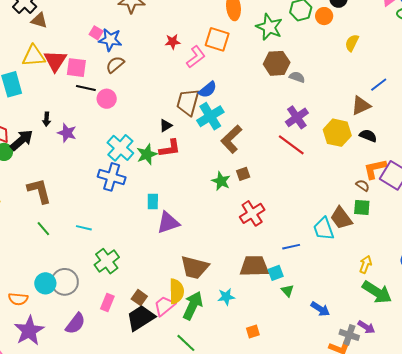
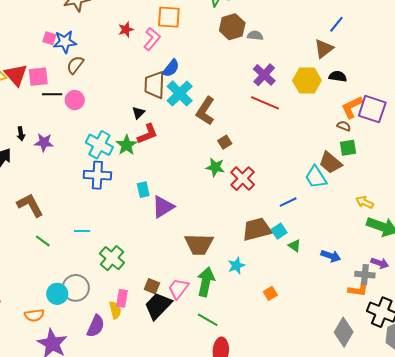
green star: (221, 181) -> (215, 167), moved
yellow arrow: (365, 264) -> (365, 202), turned -72
yellow semicircle: (176, 291) -> (115, 310), moved, size x0.7

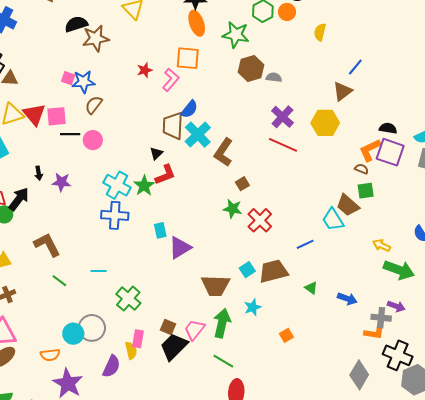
black semicircle: (338, 76) -> (388, 128), moved
cyan square: (279, 231) -> (247, 270), moved

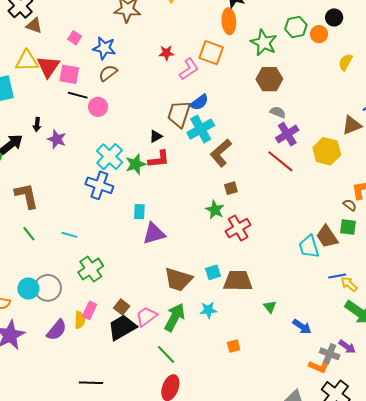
gray semicircle: (274, 77) -> (278, 112), moved
pink square: (68, 78) -> (75, 38), moved
blue line: (305, 244) -> (337, 276), moved

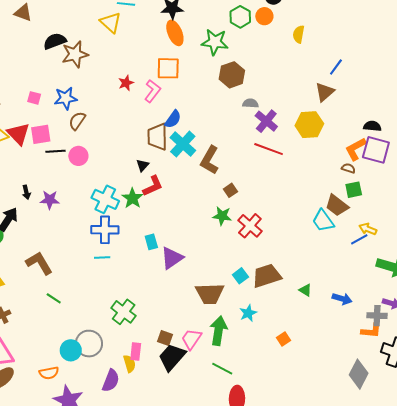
cyan line: (69, 235) -> (102, 258), moved
yellow arrow: (349, 284) -> (368, 229), moved

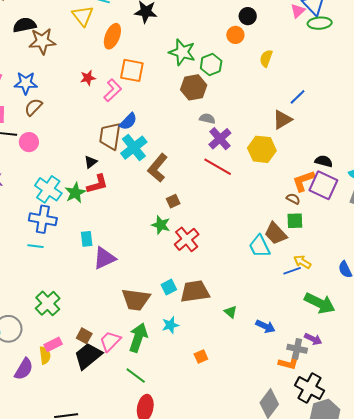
green hexagon: (240, 17) -> (211, 65), moved
orange ellipse: (175, 33) -> (112, 36), moved, turned 35
pink rectangle: (136, 352) -> (53, 344), turned 48

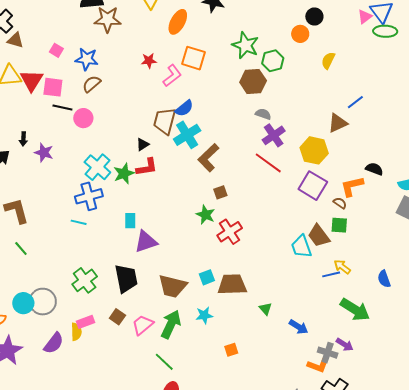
purple square: (323, 185) -> (313, 186), moved
blue cross: (43, 219) -> (89, 196), turned -32
black trapezoid: (88, 356) -> (126, 279), moved, turned 112

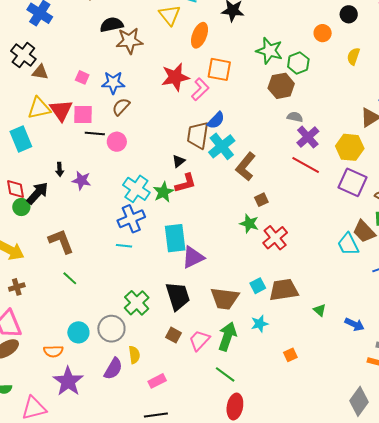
black circle: (314, 16) -> (349, 14), moved
red star: (149, 61) -> (175, 77), size x1.8
cyan rectangle: (130, 221) -> (175, 238), size x1.8
gray circle: (43, 302) -> (111, 329), moved
pink rectangle: (86, 322) -> (157, 381), moved

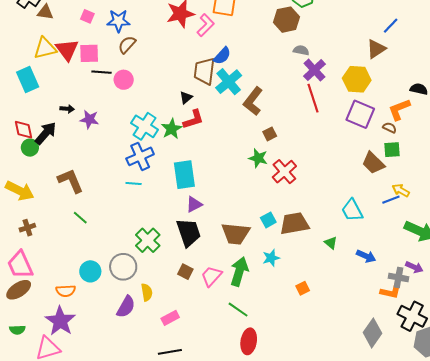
red line: (306, 165) -> (313, 98), turned 44
black arrow: (60, 169) -> (67, 109), turned -80
cyan trapezoid: (348, 244) -> (352, 210), moved
purple triangle: (193, 257) -> (194, 204), moved, size x0.7
purple star: (68, 381) -> (60, 321), moved

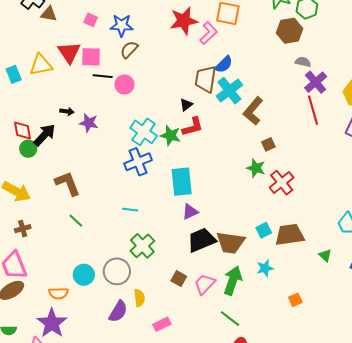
yellow triangle: (45, 48) -> (41, 65), moved
cyan rectangle: (28, 80) -> (14, 74), moved, size x0.7
green star: (172, 129) -> (171, 135), turned -30
cyan line: (134, 184) -> (130, 210), moved
black trapezoid: (189, 232) -> (201, 240), moved, turned -96

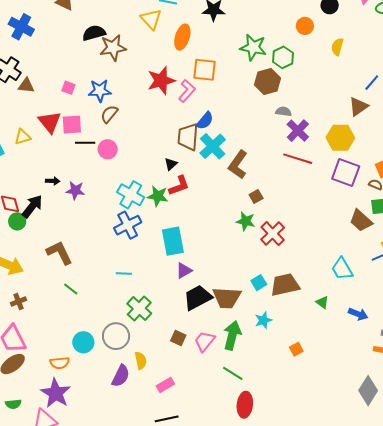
yellow triangle: (41, 65) -> (23, 137), size x0.7
red line: (313, 110) -> (298, 159), turned -52

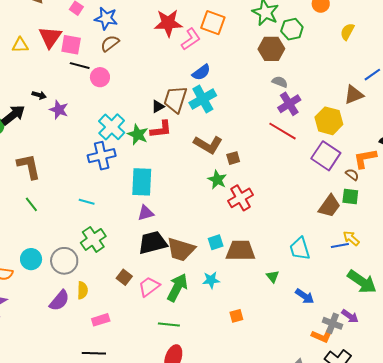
brown trapezoid: (188, 137) -> (175, 99), moved
brown L-shape: (238, 165) -> (208, 145), moved, turned -108
brown trapezoid: (361, 221) -> (329, 206), turned -110
green line: (233, 373) -> (169, 325), turned -40

